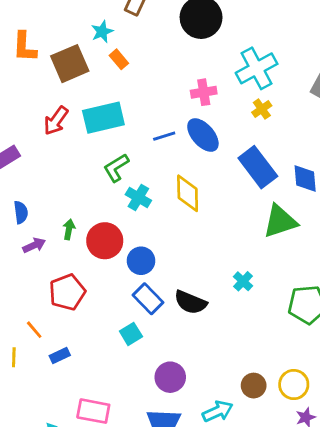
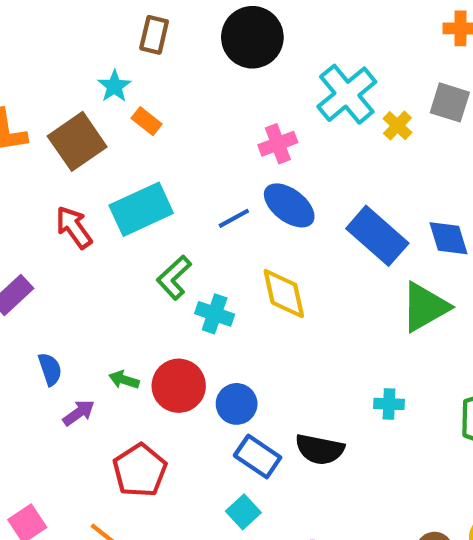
yellow cross: (262, 109) -> (397, 126), moved
red arrow: (56, 121) -> (74, 227), turned 120
green arrow: (69, 229) -> (124, 380), turned -72
cyan cross: (243, 281) -> (389, 404), turned -30

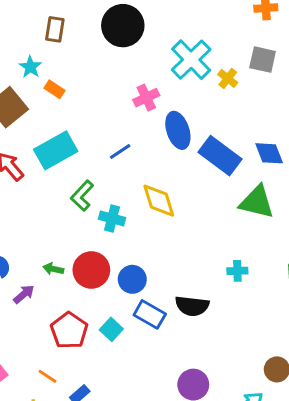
blue ellipse: (289, 205) -> (178, 130), moved, turned 39
green triangle: (425, 307) -> (257, 202), turned 48
cyan square: (243, 512) -> (111, 329), moved

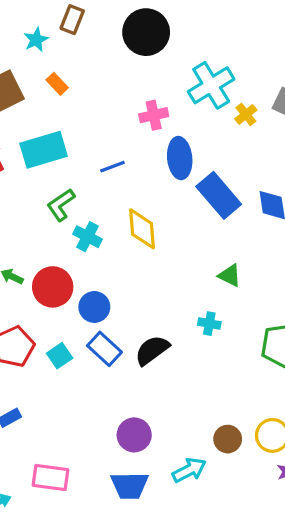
cyan star: (30, 67) -> (36, 40), moved
green triangle: (257, 202) -> (230, 276), moved, size x0.6
black semicircle: (192, 306) -> (152, 350), turned 124

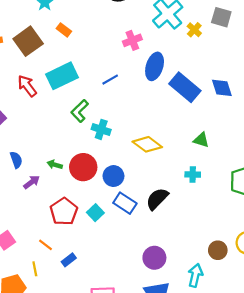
blue ellipse: (180, 158) -> (155, 66), turned 32
yellow diamond: (142, 229) -> (147, 144), moved, turned -40
cyan arrow: (189, 470) -> (195, 275), turned -40

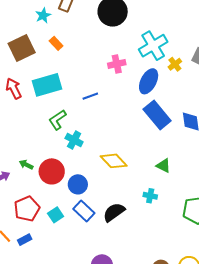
blue ellipse: (155, 66) -> (149, 81), moved
blue rectangle: (69, 260) -> (25, 240), moved

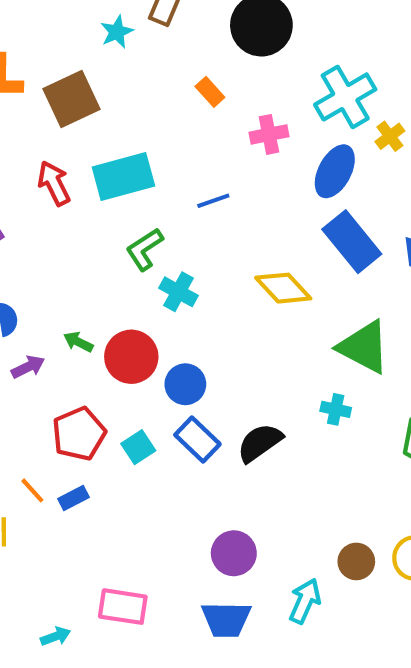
orange rectangle: (56, 43) -> (210, 92), moved
yellow diamond: (114, 161) -> (283, 288), moved
green triangle: (163, 166) -> (364, 347), size x1.8

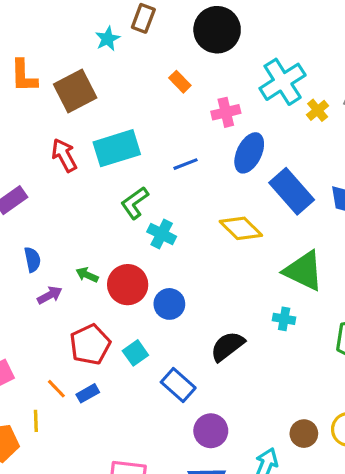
blue ellipse: (335, 171) -> (249, 153), moved
blue rectangle: (197, 440) -> (178, 385), moved

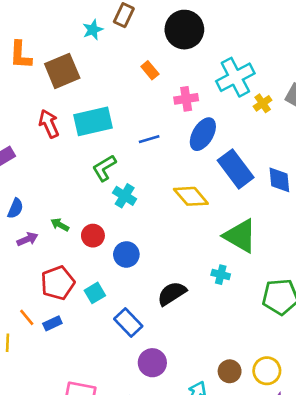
blue semicircle: (32, 260) -> (15, 208), turned 30
red circle: (128, 285) -> (93, 236), size x0.7

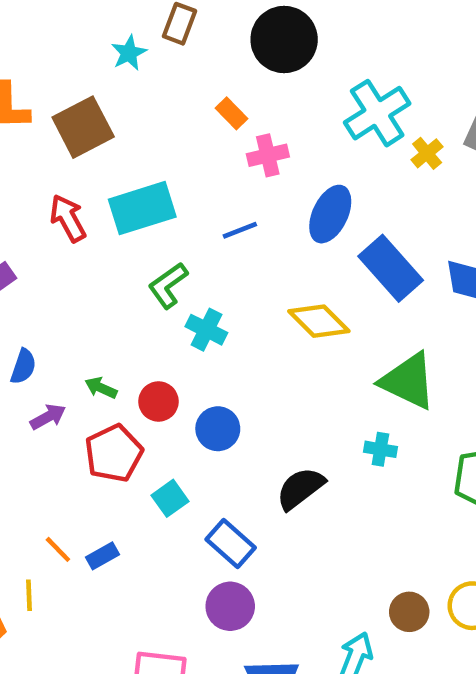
pink cross: (186, 99) -> (268, 155), moved
red pentagon: (58, 283) -> (114, 453), moved
purple circle: (152, 363) -> (230, 606), moved

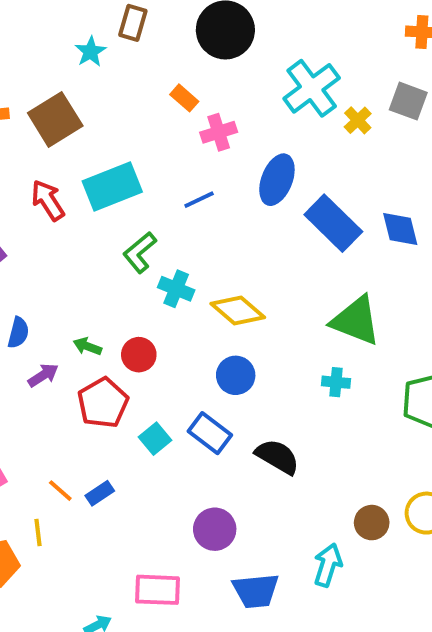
yellow diamond: (319, 321) -> (238, 310), moved
blue circle: (218, 429) -> (236, 375), moved
black semicircle: (300, 488) -> (277, 457), moved, turned 72
blue rectangle: (231, 544) -> (210, 433), moved

